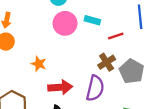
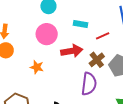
pink circle: (65, 23) -> (47, 34), moved
red arrow: (60, 87) -> (72, 51), moved

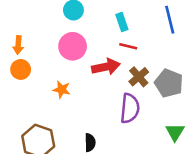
cyan rectangle: (81, 24) -> (122, 22), moved, turned 64
red line: (103, 36) -> (128, 46), moved, turned 40

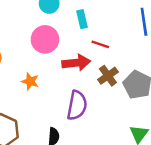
cyan rectangle: (122, 22) -> (82, 19), moved
purple semicircle: (130, 108) -> (77, 105), moved

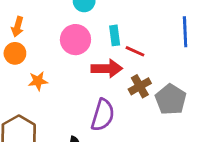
cyan rectangle: (82, 19) -> (115, 35), moved
orange star: (30, 81) -> (38, 81), moved, turned -30

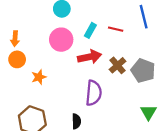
cyan rectangle: (115, 35) -> (90, 30), turned 48
red line: (135, 51) -> (116, 29), moved

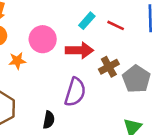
pink circle: (61, 40) -> (43, 39), moved

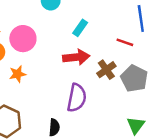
red line: (116, 25) -> (125, 42), moved
pink circle: (43, 39) -> (23, 39), moved

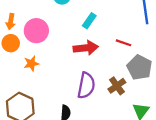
red line: (125, 42) -> (124, 43), moved
brown cross: (106, 70) -> (117, 86), moved

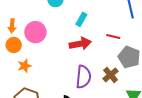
orange star: (31, 64) -> (25, 66), moved

